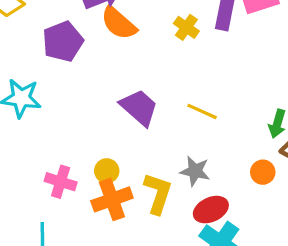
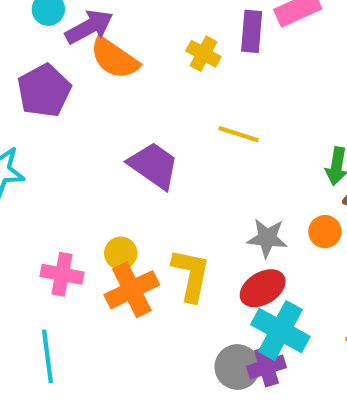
yellow line: (202, 111) -> (239, 134), moved
gray star: (195, 171) -> (267, 238), moved

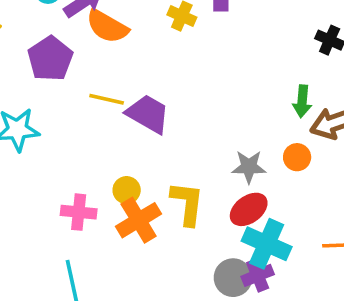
yellow line: (239, 134) -> (107, 99), moved

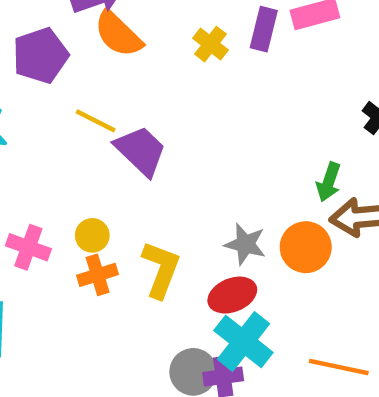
orange circle: (297, 157) -> (306, 247), size x1.5
orange cross: (139, 220) -> (98, 275), size x0.7

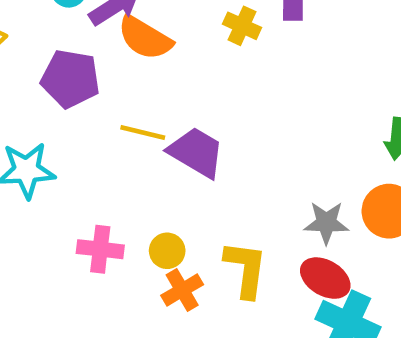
purple pentagon: (41, 55) -> (70, 79), turned -30
pink cross: (28, 247) -> (100, 249), moved
red ellipse: (232, 295) -> (325, 278), turned 66

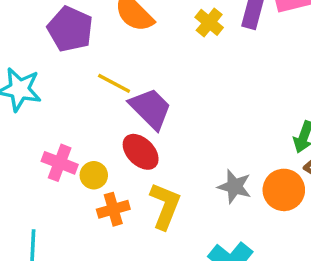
yellow circle: (167, 251) -> (94, 175), moved
red ellipse: (325, 278) -> (141, 152), moved

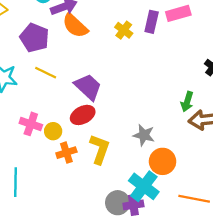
yellow line: (114, 83) -> (46, 73), moved
red ellipse: (141, 152) -> (83, 115), turned -70
orange circle: (284, 190) -> (163, 161), moved

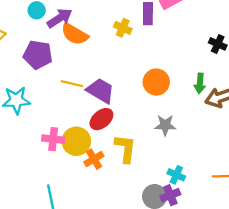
yellow line: (46, 73) -> (72, 84), moved
yellow circle: (53, 131) -> (76, 141), size x1.6
orange circle: (163, 161) -> (156, 82), moved
cyan cross: (144, 186) -> (176, 175), size x0.6

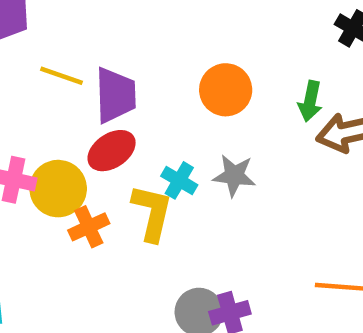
purple trapezoid: (100, 91) -> (115, 95), turned 52
cyan cross: (176, 175) -> (179, 180), moved

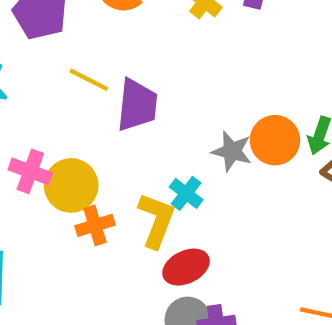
orange circle: (226, 90) -> (275, 140), moved
red ellipse: (112, 151) -> (186, 267), moved
gray star: (234, 176) -> (232, 151), moved

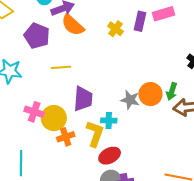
yellow line: (89, 80) -> (61, 67), turned -30
purple trapezoid: (137, 105) -> (83, 99), moved
cyan cross: (186, 193) -> (109, 120), turned -35

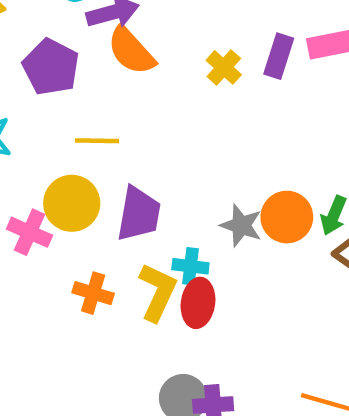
yellow circle: (54, 118) -> (72, 203), moved
orange cross: (66, 137) -> (93, 293), turned 30
red ellipse: (110, 156) -> (198, 303), moved, turned -60

